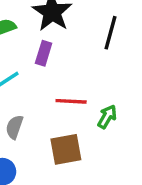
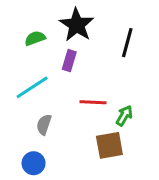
brown square: (66, 149) -> (109, 145), moved

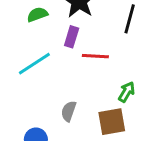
red line: (93, 102) -> (95, 56), moved
gray semicircle: (44, 125) -> (69, 111), moved

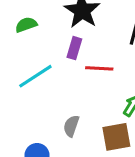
green semicircle: (37, 14) -> (26, 25), moved

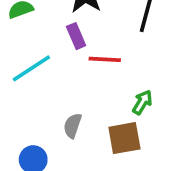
purple rectangle: (74, 48) -> (76, 36), turned -40

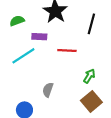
purple rectangle: (76, 36) -> (39, 37), moved, turned -64
brown square: (124, 138) -> (91, 101), moved, turned -30

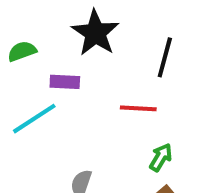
red line: (67, 51) -> (138, 108), moved

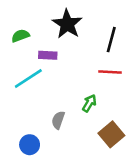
red line: (138, 108) -> (110, 72), moved
green arrow: (161, 157) -> (89, 103), moved

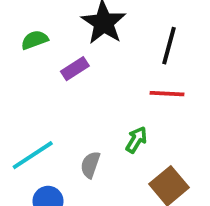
purple rectangle: (48, 55) -> (75, 69), turned -36
cyan line: (28, 79) -> (33, 155), moved

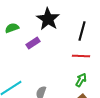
green arrow: (136, 140) -> (81, 80), moved

